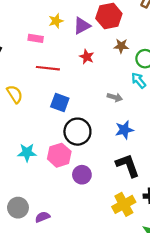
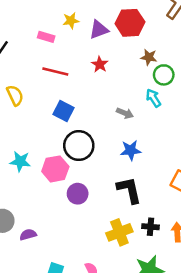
brown star: (121, 46) -> (149, 57), moved

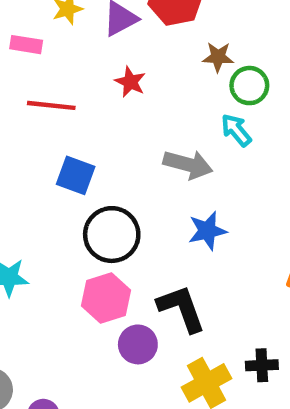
gray arrow: (125, 113) -> (188, 164), size x1.5
pink hexagon: (55, 169) -> (106, 298), moved
black L-shape: (129, 190) -> (181, 309), moved
purple circle: (78, 194) -> (138, 344), moved

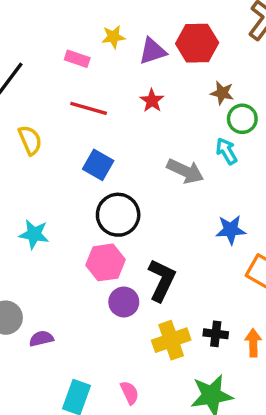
blue star: (207, 231) -> (231, 230), moved
black L-shape: (181, 309) -> (162, 280), turned 36

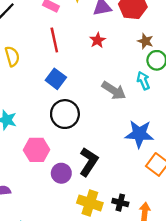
red line: (89, 108) -> (54, 40), turned 55
blue star: (231, 230) -> (139, 134), size x1.4
pink hexagon: (105, 262) -> (37, 150), moved
yellow cross: (171, 340) -> (90, 203), turned 30

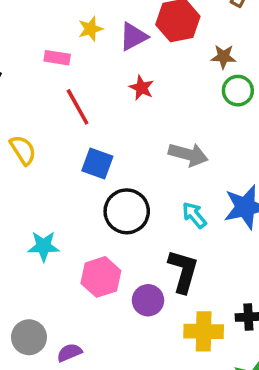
brown star: (145, 41) -> (223, 57), moved
cyan arrow: (143, 81) -> (194, 215), moved

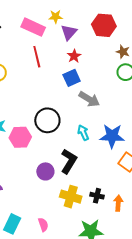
purple triangle: (133, 37) -> (69, 32), moved, turned -36
pink rectangle: (57, 58) -> (33, 27), size x1.6
blue square: (97, 163) -> (72, 78), moved, turned 30
pink hexagon: (101, 277) -> (20, 137), moved

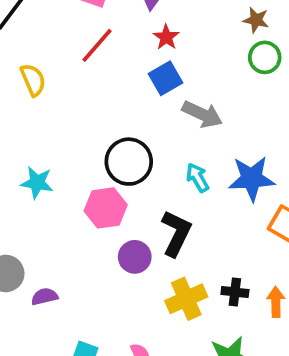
red line: (37, 57) -> (97, 45), turned 60
pink hexagon: (20, 137) -> (106, 208), moved
yellow cross: (71, 197) -> (186, 299), turned -35

